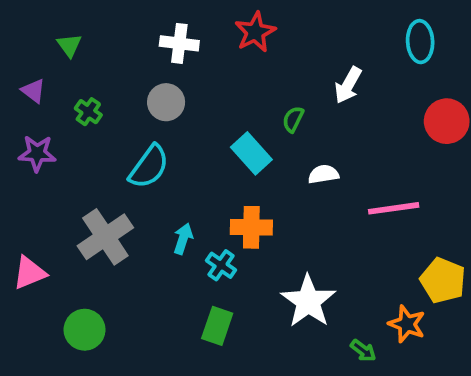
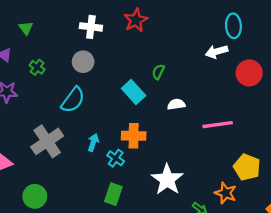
white arrow: (348, 85) -> (217, 52), moved, turned 45

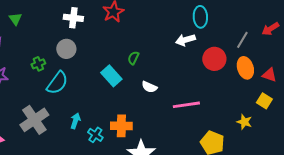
green cross: (37, 67) -> (38, 64), moved, turned 32
white semicircle: (176, 104) -> (149, 87), turned -147
orange cross: (134, 136) -> (121, 126), moved

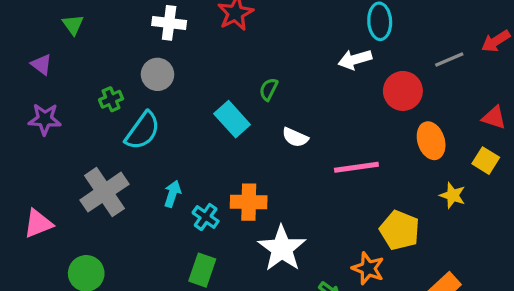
gray line: (242, 40) -> (449, 59), turned 36
orange ellipse: (245, 68) -> (431, 141), moved

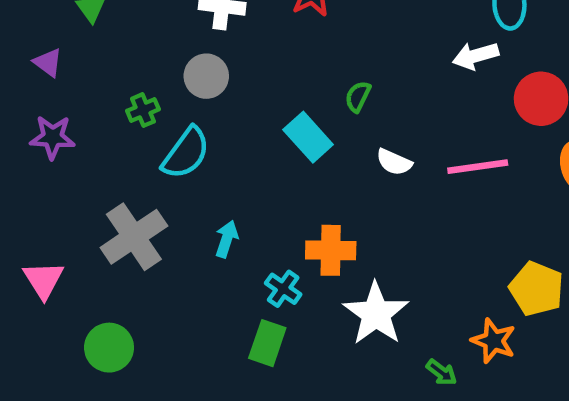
pink line: (356, 167) -> (478, 167), moved
cyan cross: (206, 217) -> (283, 289), moved
pink triangle: (38, 224) -> (43, 280), turned -40

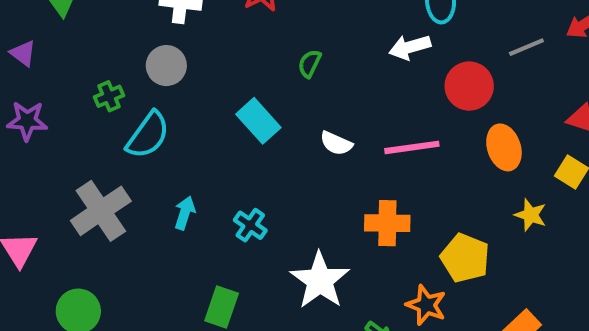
green semicircle: (358, 96) -> (310, 64), moved
orange cross: (331, 250) -> (387, 223), moved
cyan cross: (283, 289) -> (250, 225), moved

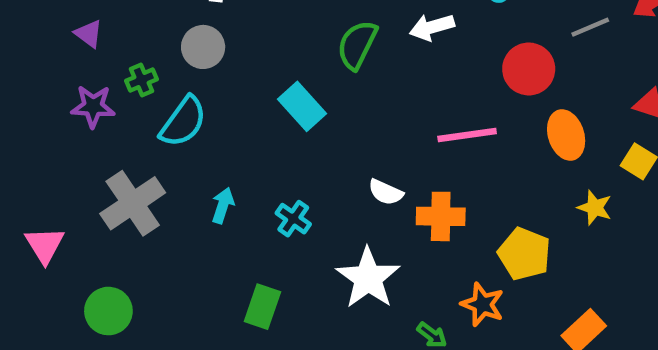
white arrow: (410, 47) -> (432, 27), moved
purple triangle: (23, 53) -> (89, 34), moved
green semicircle: (310, 64) -> (357, 45), size x1.6
purple star: (27, 121) -> (93, 106), moved
white semicircle: (336, 143) -> (386, 192), moved

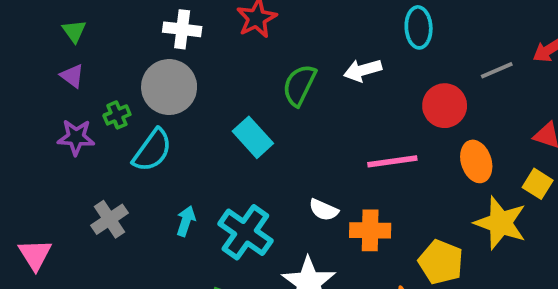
gray circle: (203, 47) -> (169, 87), size x1.5
gray cross: (133, 203) -> (110, 219), size x0.7
yellow star: (595, 208) -> (500, 223), size x1.8
cyan cross: (293, 219) -> (245, 232), size x1.8

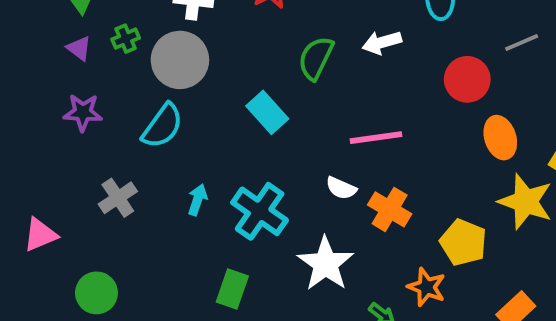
green cross: (117, 115) -> (126, 39), moved
pink line: (392, 161) -> (376, 138), moved
orange cross: (370, 230) -> (390, 209), turned 30
pink triangle: (35, 255) -> (40, 235), turned 39

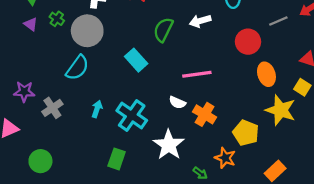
green cross: (126, 39) -> (57, 19), turned -32
purple star: (83, 112) -> (24, 92), moved

